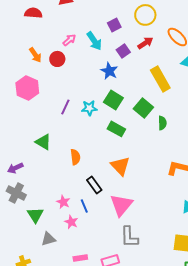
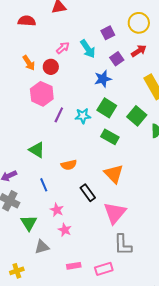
blue star: (109, 71) -> (103, 79), turned 30
pink hexagon: (27, 88) -> (42, 94), moved
orange semicircle: (75, 157) -> (69, 165), turned 84
blue line: (84, 206) -> (44, 185), moved

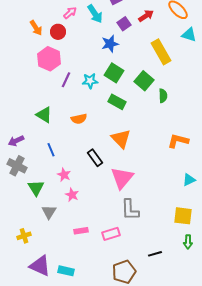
orange semicircle: (69, 165) -> (79, 119), moved
gray triangle: (42, 247) -> (49, 212), turned -42

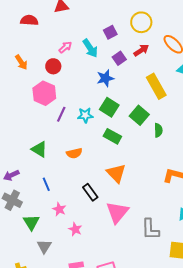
orange arrow: (36, 28) -> (21, 62), moved
pink star: (72, 195) -> (75, 229), moved
gray L-shape: (130, 210) -> (150, 229), moved

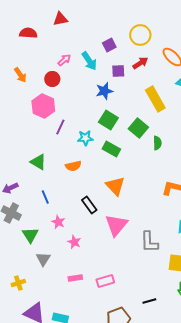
purple square: (119, 58) -> (118, 71), turned 32
cyan star: (85, 115) -> (85, 138), moved

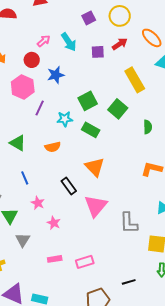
purple square: (109, 45) -> (89, 18), moved
blue star: (104, 91) -> (56, 75), moved
green square: (108, 120) -> (88, 101), turned 30
green semicircle: (157, 143) -> (148, 127), moved

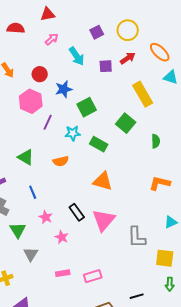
pink arrow: (44, 41) -> (52, 39), moved
green square: (88, 101) -> (87, 107), moved
orange triangle: (95, 167) -> (103, 181), turned -30
black rectangle: (69, 186) -> (77, 212), moved

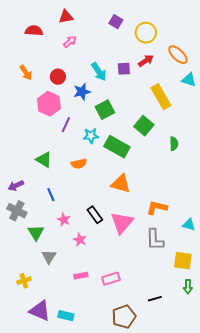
purple square: (97, 32) -> (116, 22), moved, turned -32
cyan arrow: (77, 56) -> (99, 72), moved
green rectangle: (99, 144) -> (117, 147), size x1.4
orange L-shape: (160, 183) -> (157, 208), moved
cyan triangle: (171, 222) -> (189, 225), turned 40

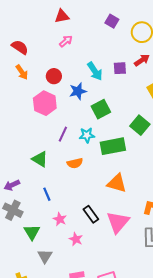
red semicircle: (34, 31) -> (20, 47), moved, turned 30
purple line: (66, 125) -> (63, 134), moved
green rectangle: (117, 147) -> (113, 146), turned -40

